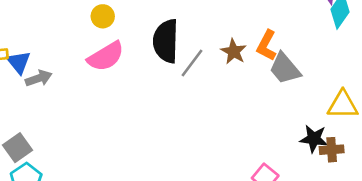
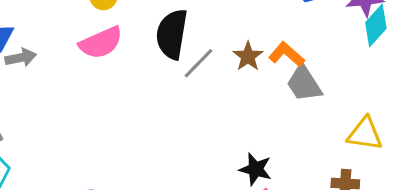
orange L-shape: (267, 45) -> (287, 54), turned 96
black star: (314, 139) -> (255, 169), moved

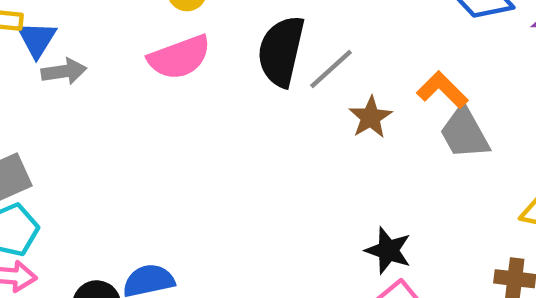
brown star: (248, 56) -> (370, 117), moved
gray line: (199, 63) -> (331, 69), moved

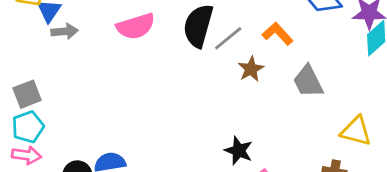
orange L-shape: (442, 90) -> (278, 34), moved
black star: (388, 250) -> (239, 151), moved

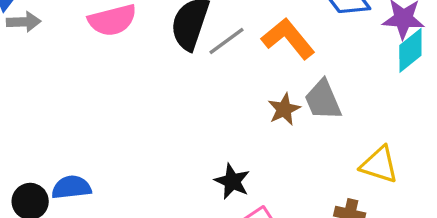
orange L-shape: (278, 34) -> (288, 38), size x1.4
brown star: (251, 69) -> (284, 109), moved

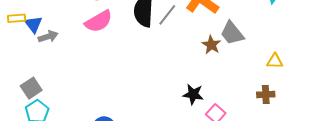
yellow triangle: (379, 165) -> (275, 61), size x0.7

